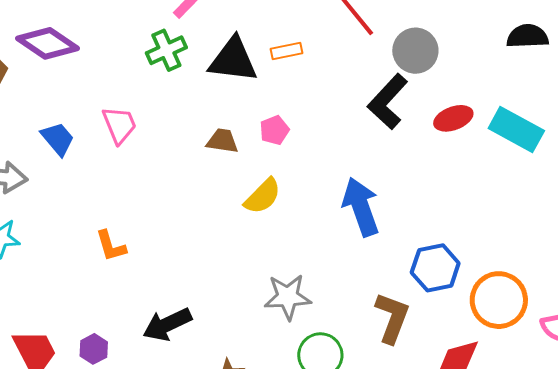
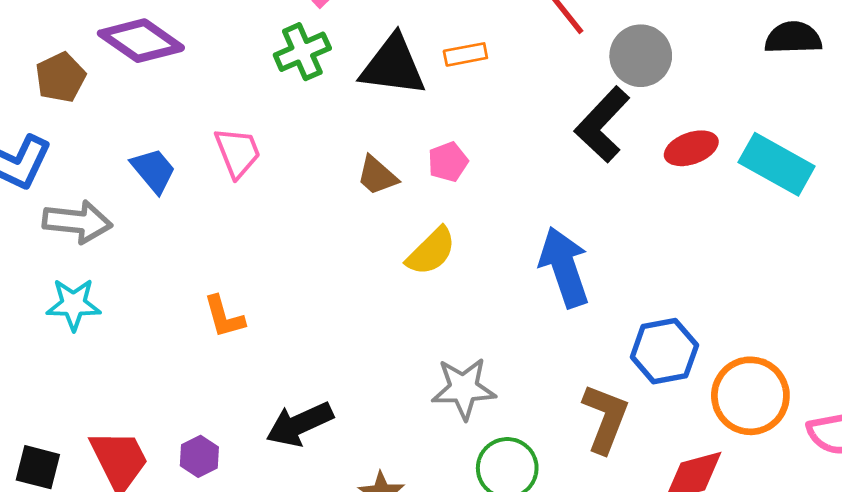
brown trapezoid: (222, 141) -> (377, 176), turned -148

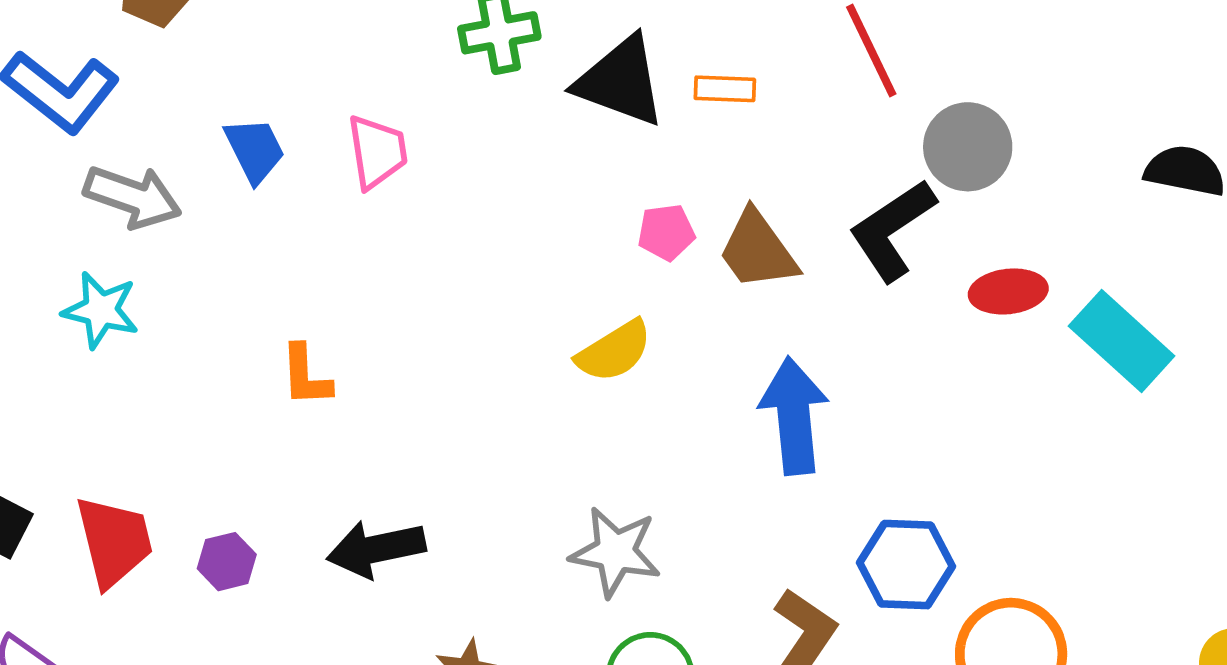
brown trapezoid: (377, 176) -> (758, 250), moved, size x1.4

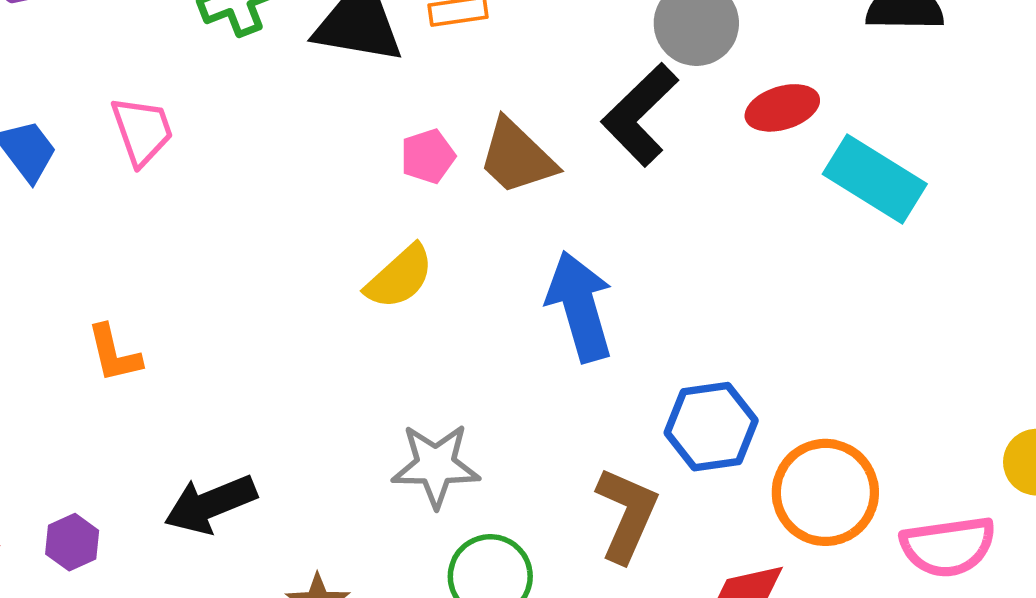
red ellipse: (1008, 291) -> (782, 108), moved

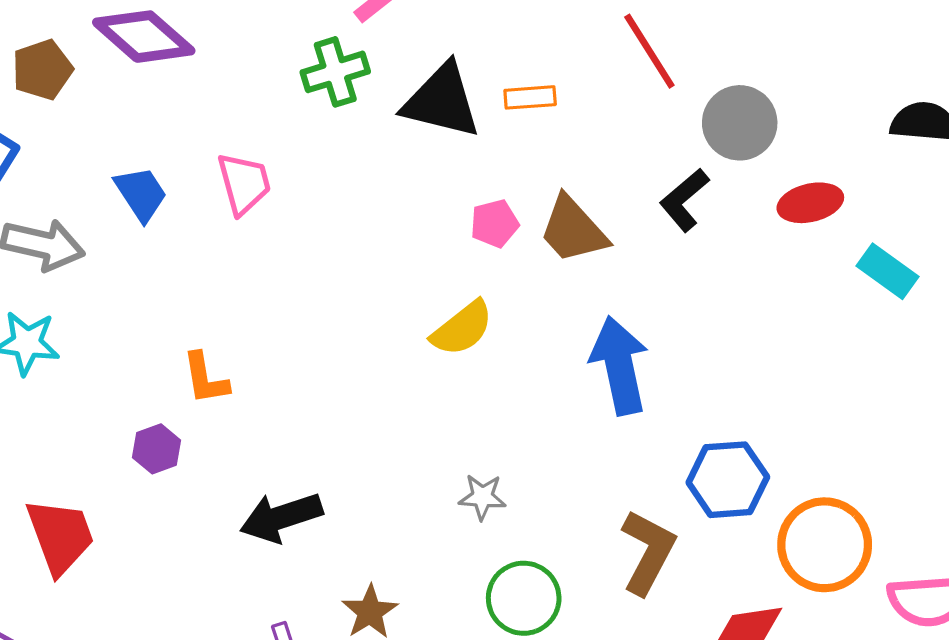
black L-shape: (640, 115) -> (684, 200), size x0.7
cyan rectangle: (875, 179) -> (887, 271), size x0.7
gray star: (436, 465) -> (482, 497), size x0.6
purple hexagon: (72, 542) -> (157, 449), moved

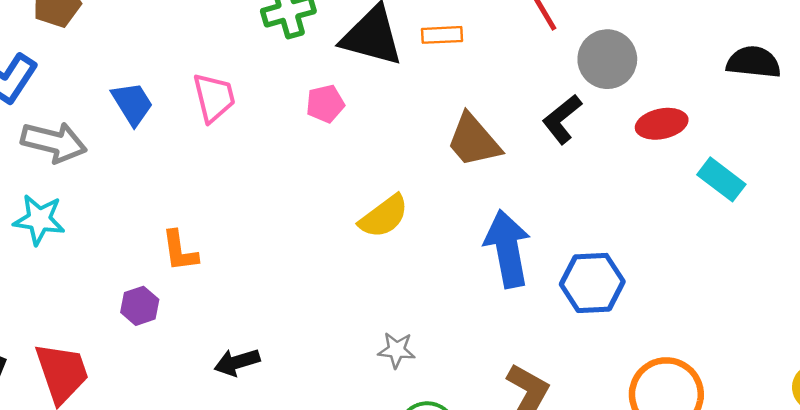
pink pentagon: (495, 224) -> (325, 104), moved
blue hexagon: (728, 480) -> (592, 283), moved
black arrow: (281, 517) -> (237, 362), size x0.7

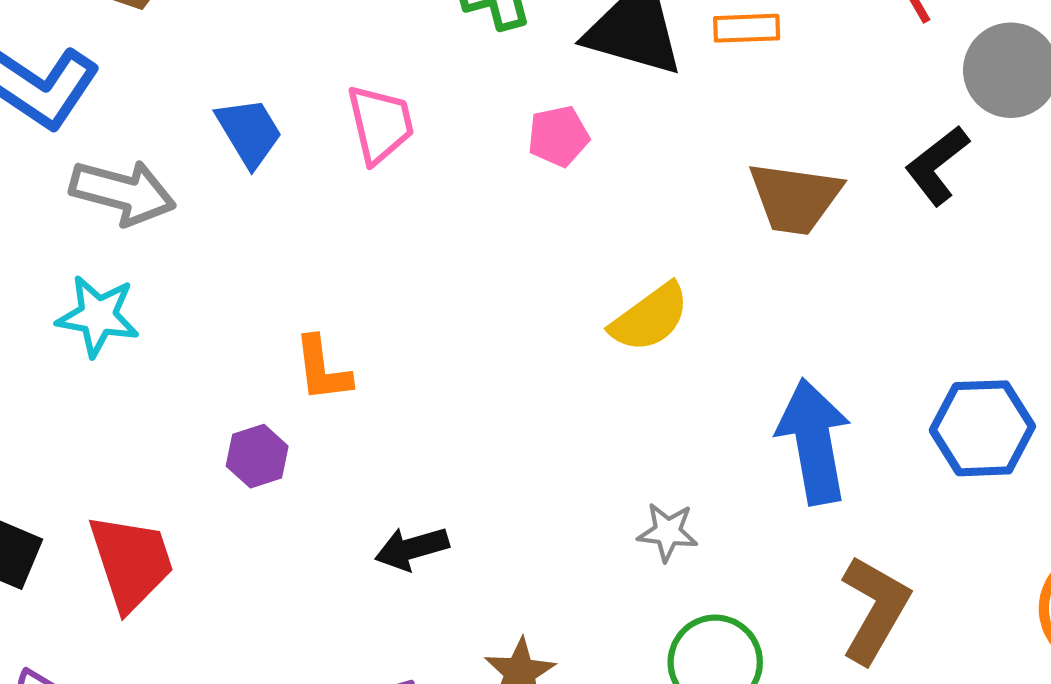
brown trapezoid: (473, 141) -> (795, 198), turned -42
blue arrow: (507, 249) -> (814, 441), moved

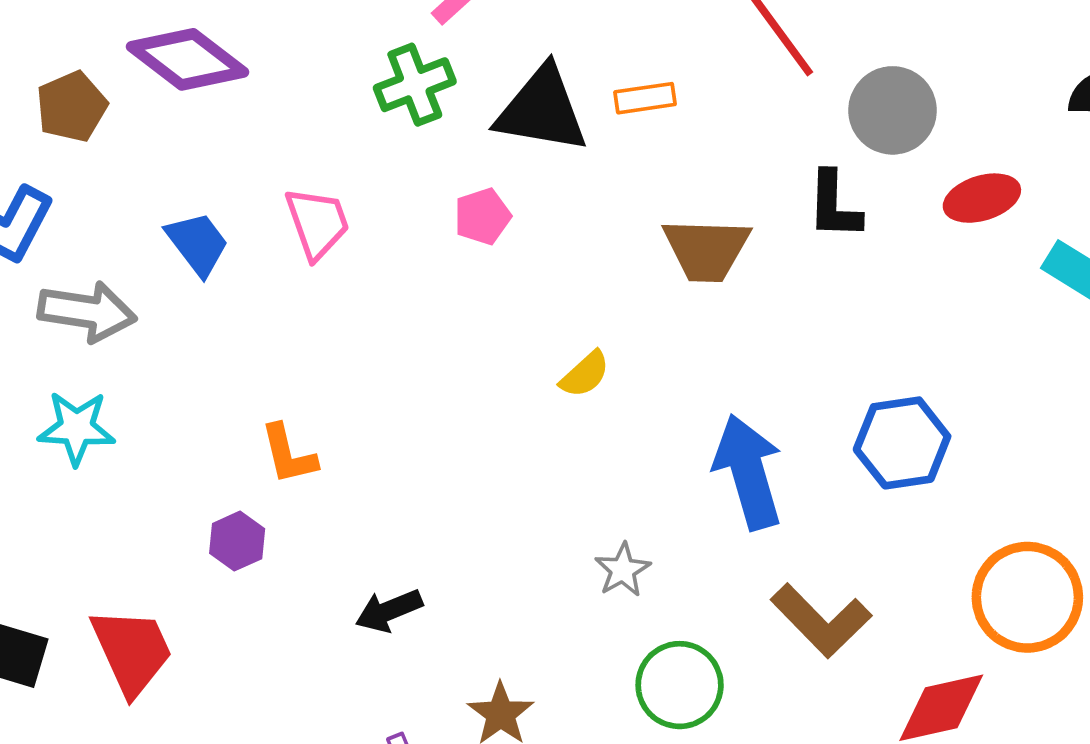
black L-shape: (937, 165) -> (834, 205), turned -44
yellow semicircle: (650, 318) -> (585, 374), size x0.7
gray star: (668, 532) -> (623, 570), turned -30
brown L-shape: (875, 609) -> (821, 620), turned 112

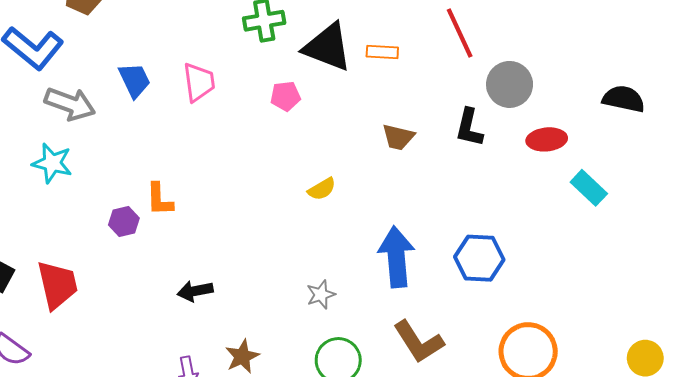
brown trapezoid: (706, 250) -> (398, 137), size x0.7
purple hexagon: (237, 541) -> (124, 221), moved

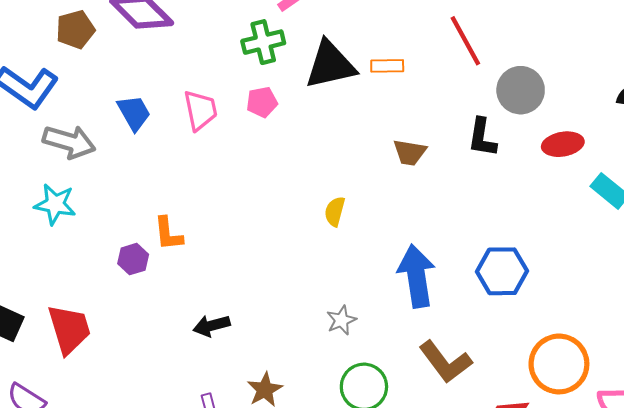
black triangle: (327, 47) -> (330, 65), turned -30
pink pentagon: (285, 96) -> (262, 102), moved
yellow semicircle: (322, 189) -> (335, 211), turned 140

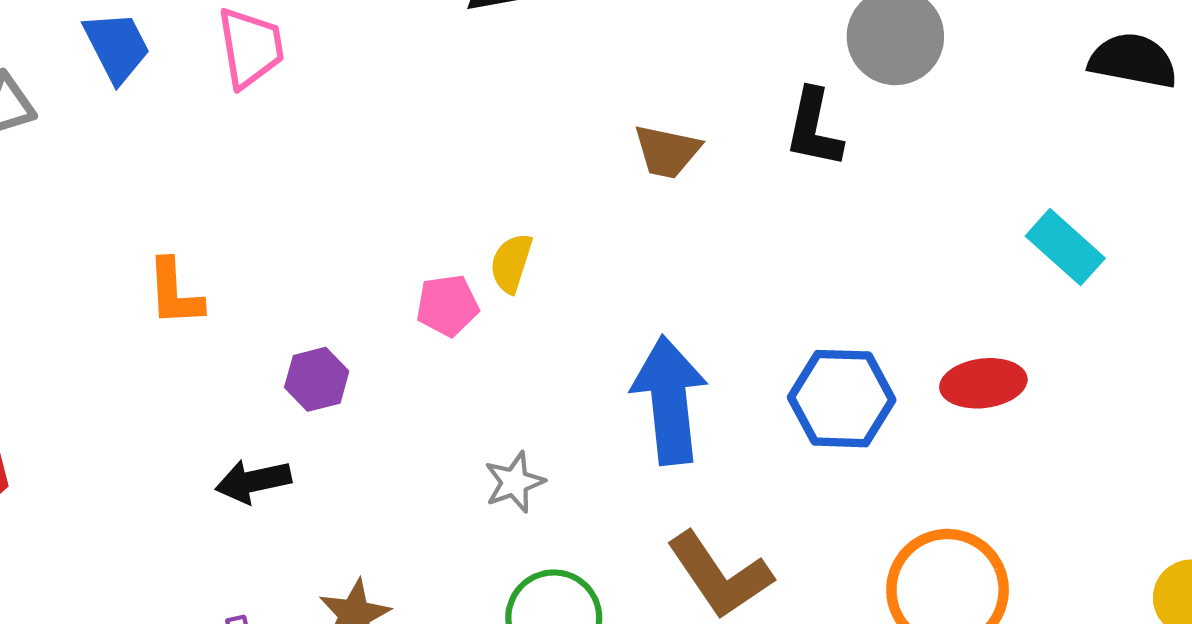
pink pentagon: (262, 102) -> (447, 305), moved
red ellipse: (563, 144) -> (983, 383), moved
purple hexagon: (133, 259) -> (317, 379), moved

